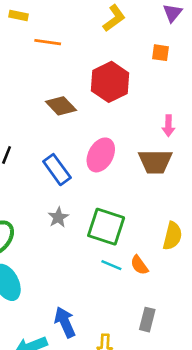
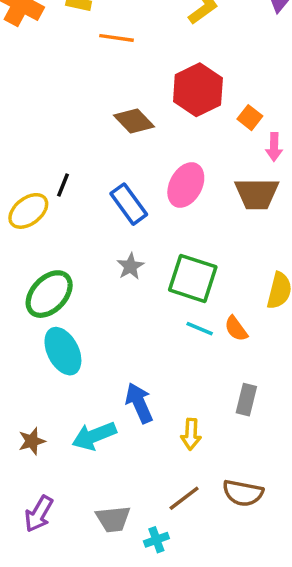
orange square: (161, 53) -> (250, 118), moved, turned 30

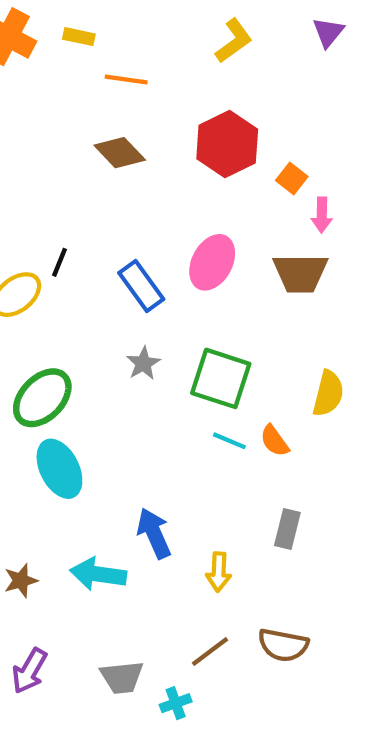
brown diamond: (134, 121) -> (120, 153), moved
cyan arrow: (94, 436) -> (98, 574), turned 30

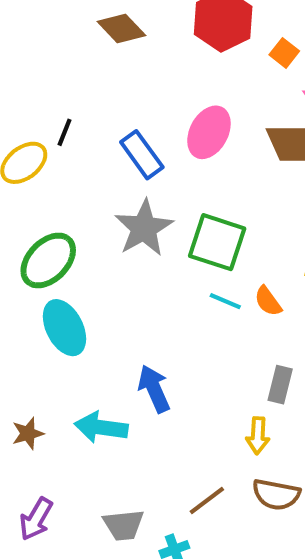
gray star: (143, 363) -> (144, 228), size x1.8
yellow arrow: (219, 572) -> (258, 435), moved

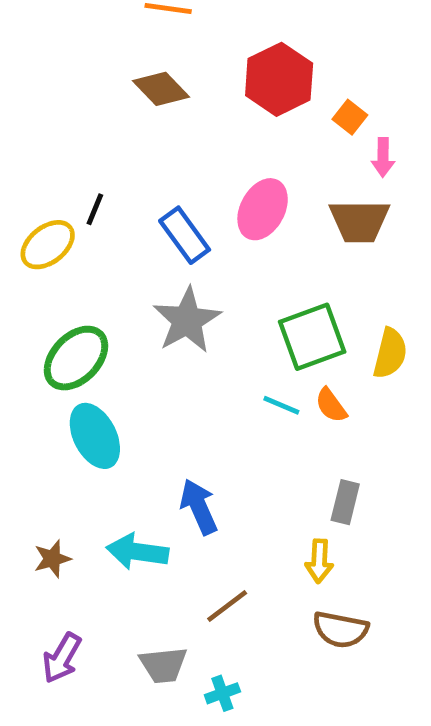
green square: (217, 242) -> (312, 337), moved, turned -38
brown line: (207, 501) -> (227, 606), moved

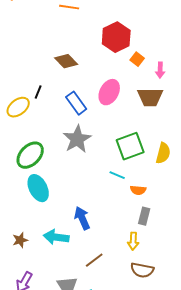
brown diamond: (161, 89) -> (66, 61), moved
orange square: (350, 117) -> (137, 59), moved
orange semicircle: (331, 405) -> (138, 190), moved, turned -49

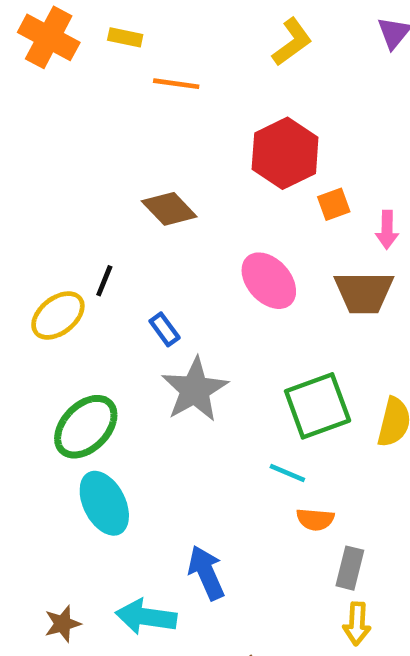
orange square: (137, 59) -> (334, 204), turned 32
pink ellipse: (109, 92) -> (269, 281), turned -70
blue rectangle: (76, 103) -> (165, 329), moved, size x0.6
orange semicircle: (138, 190) -> (315, 519), moved
yellow arrow: (133, 241) -> (357, 624), moved

